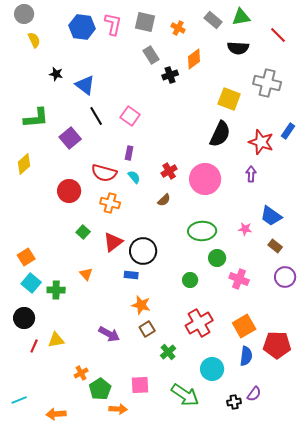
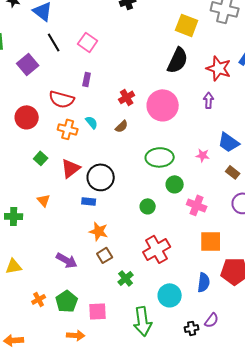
cyan semicircle: (134, 177) -> (92, 122), moved
orange square: (244, 326) -> (211, 241), moved, turned 30
green pentagon: (100, 389) -> (67, 301), moved
green arrow: (185, 395) -> (143, 321), turned 48

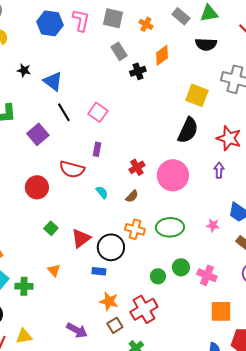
orange cross: (68, 129) -> (135, 229), moved
green circle: (175, 184) -> (181, 267), moved
red cross: (157, 249) -> (144, 309), moved

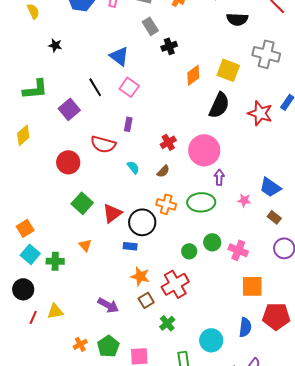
orange diamond: (162, 55) -> (193, 75), moved
blue triangle: (53, 81) -> (119, 56), moved
purple arrow: (219, 170) -> (219, 177), moved
green square: (51, 228) -> (82, 203), size x1.5

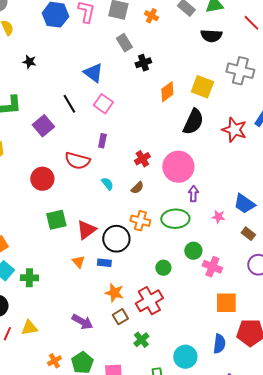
green square: (82, 203) -> (56, 220), turned 35
green circle: (212, 242) -> (193, 251), moved
orange triangle: (85, 245) -> (78, 262), moved

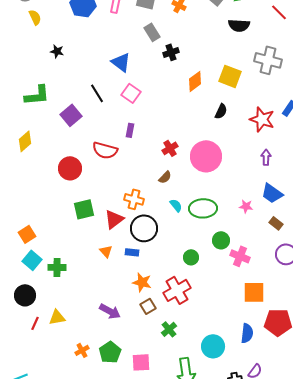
black semicircle: (193, 122) -> (221, 111), size x0.6
cyan semicircle: (107, 184) -> (176, 205), moved
purple arrow: (193, 194) -> (266, 157), moved
orange cross: (140, 221) -> (134, 199), moved

